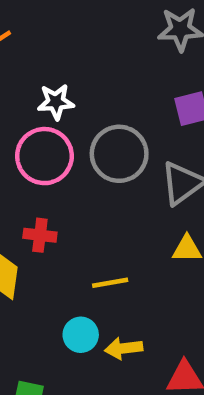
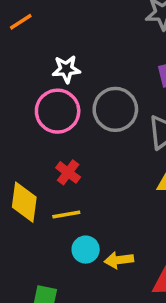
red cross: (40, 235) -> (68, 172), moved, turned 30
yellow line: (110, 283) -> (66, 214), moved

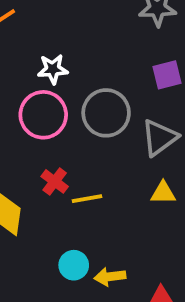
yellow line: (66, 214) -> (87, 199), moved

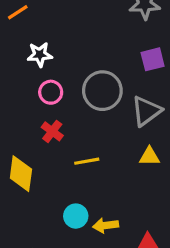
white star: (53, 69) -> (40, 55), moved
pink circle: (43, 115) -> (51, 92), size x0.6
red cross: (55, 181) -> (52, 131), moved

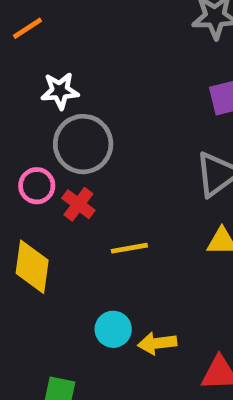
gray circle: (102, 91) -> (83, 144), moved
pink circle: (51, 92) -> (37, 186), moved

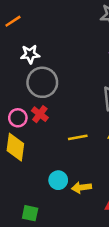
pink circle: (37, 186) -> (18, 118), moved
yellow line: (129, 248) -> (78, 137), moved

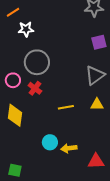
white star: (30, 54) -> (26, 29), moved
pink circle: (18, 118) -> (13, 80), moved
green square: (30, 213) -> (15, 170), moved

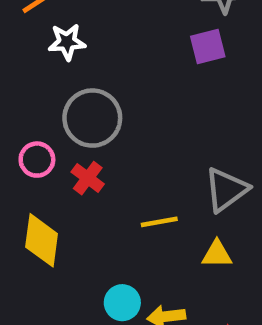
purple square: (99, 42) -> (208, 46), moved
gray triangle: (95, 75) -> (226, 190), moved
yellow triangle: (97, 104) -> (217, 254), moved

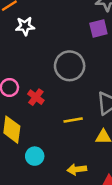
gray circle: (92, 118) -> (70, 66), moved
cyan circle: (122, 303) -> (35, 156), moved

